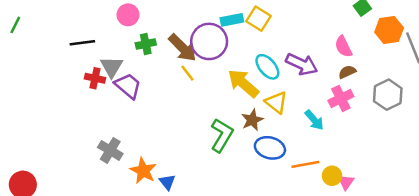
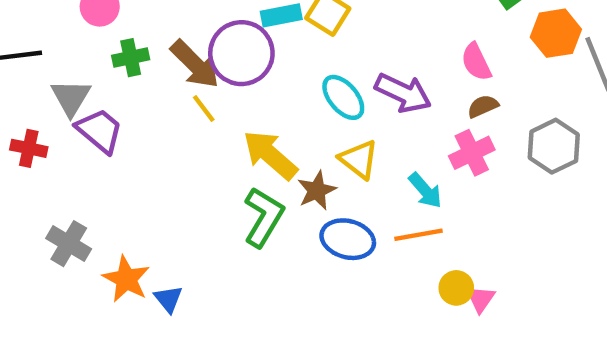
red cross: (95, 78) -> (29, 148), moved
yellow arrow: (243, 83) -> (270, 155), moved
orange line: (305, 164) -> (419, 235), moved

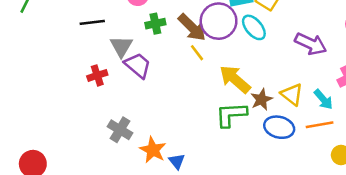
cyan ellipse: (343, 97) -> (254, 27), moved
red cross: (29, 148) -> (97, 75), turned -30
yellow triangle: (359, 159) -> (292, 94), moved
green L-shape: (264, 217) -> (231, 115), turned -124

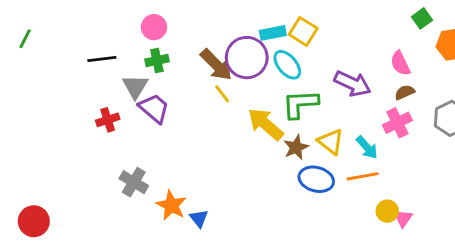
green cross: (155, 24) -> (157, 60), moved
green L-shape: (231, 115) -> (300, 104), moved

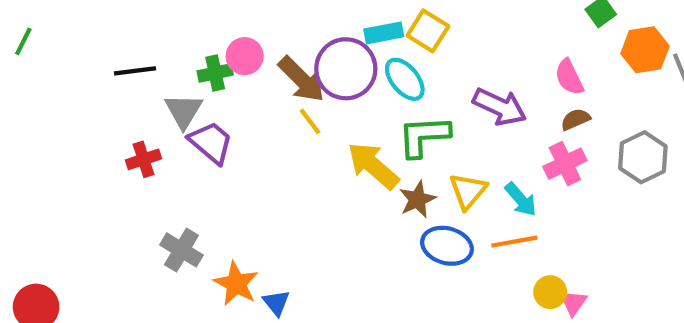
pink circle: (154, 27) -> (245, 56), moved
yellow triangle: (331, 142) -> (468, 191), turned 32

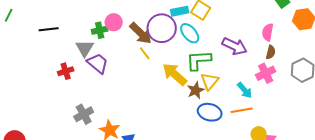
black line: (135, 71) -> (49, 29), moved
pink semicircle: (569, 77) -> (268, 32), turned 36
brown semicircle: (575, 119) -> (271, 52), turned 128
yellow triangle: (468, 191) -> (210, 81), moved
gray cross: (181, 250) -> (84, 114), turned 30

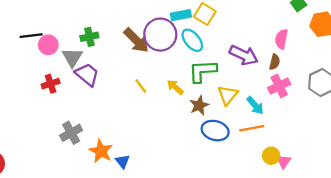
pink circle: (114, 22) -> (48, 45), moved
brown semicircle: (271, 52) -> (275, 62), moved
yellow line: (145, 53) -> (141, 86), moved
yellow arrow: (175, 74) -> (175, 87), size x0.6
yellow triangle: (210, 81) -> (228, 95), moved

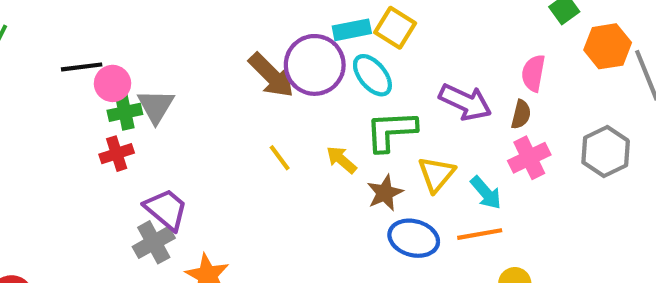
green cross: (89, 37) -> (125, 112), moved
purple trapezoid: (87, 75) -> (166, 209), moved

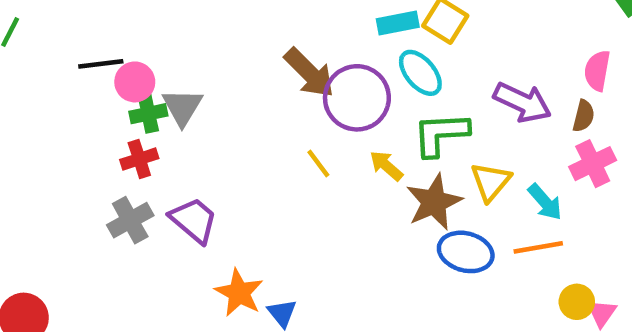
purple circle: (315, 65) -> (357, 98), moved
brown star: (385, 193) -> (434, 202), size x1.4
gray cross: (154, 242) -> (130, 220), moved

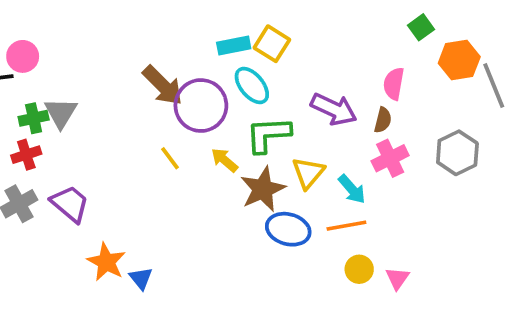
pink circle: (135, 82) -> (23, 56), moved
yellow circle: (577, 302) -> (359, 269), moved

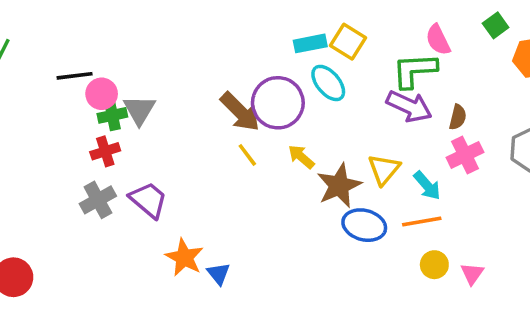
pink circle: (23, 56) -> (102, 94), moved
pink semicircle: (394, 84) -> (438, 40), moved, turned -36
brown arrow: (163, 85) -> (240, 112), moved
green L-shape: (268, 135) -> (415, 70), moved

